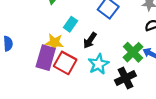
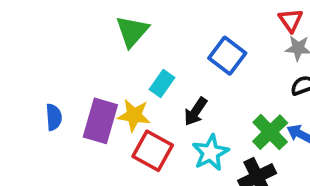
purple rectangle: (46, 58) -> (100, 121), moved

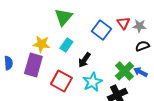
red triangle: (291, 20) -> (123, 23), moved
green triangle: (132, 31) -> (63, 17), moved
yellow star: (134, 115) -> (41, 44), moved

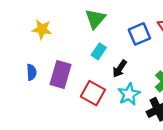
blue square: (101, 30) -> (139, 34), turned 30
yellow star: (41, 44) -> (42, 29), moved

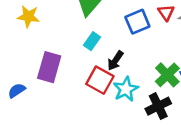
blue semicircle: (31, 72) -> (17, 90), moved, turned -119
red square: (93, 93) -> (100, 80), moved

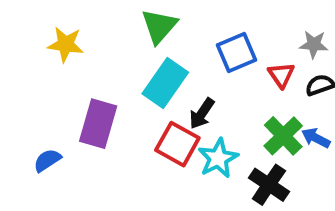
red triangle: (166, 13) -> (281, 75), moved
cyan rectangle: (92, 41) -> (165, 83), size x1.6
black cross: (158, 106) -> (269, 185), turned -30

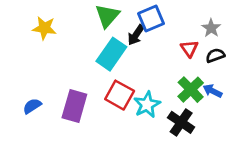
gray star: (314, 44) -> (211, 28), turned 30
blue square: (236, 52) -> (151, 19), moved
black arrow: (202, 114) -> (136, 35), moved
purple rectangle: (98, 124) -> (74, 106), moved

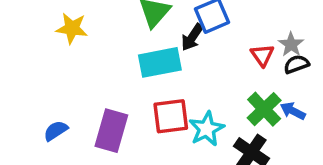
gray star: (211, 28) -> (291, 44), moved
cyan rectangle: (111, 54) -> (160, 62), turned 44
red square: (120, 95) -> (171, 116), turned -36

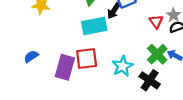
red square: (171, 116) -> (87, 59), moved
blue semicircle: (56, 131) -> (31, 56), moved

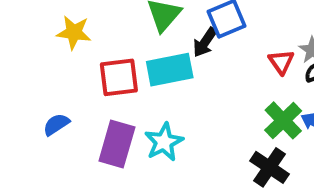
red square: (87, 59) -> (119, 77), moved
cyan star: (122, 66) -> (164, 142), moved

